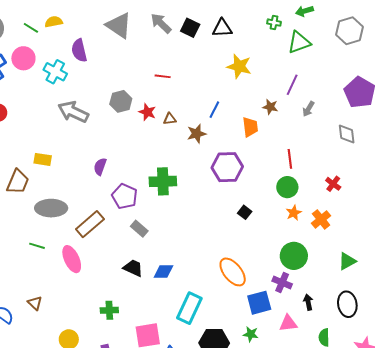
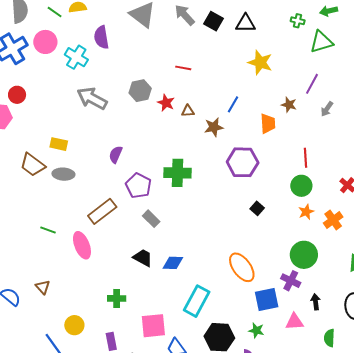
brown trapezoid: (18, 182) -> (33, 165), turned 100
gray ellipse: (51, 208) -> (63, 174), moved, size x0.7

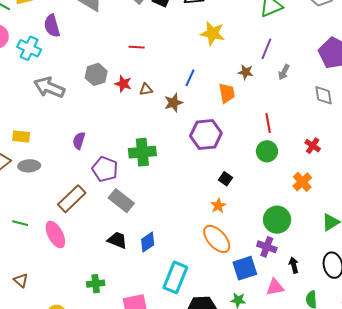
orange star: (306, 212) -> (218, 206), moved
gray rectangle: (151, 219) -> (121, 201), size x1.4
blue diamond: (173, 263) -> (148, 242), turned -30

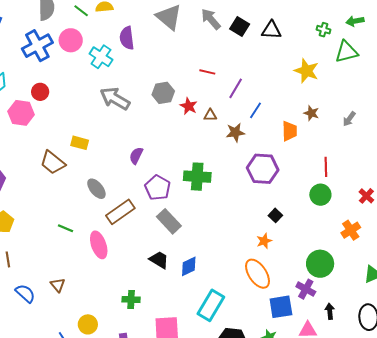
yellow star: (213, 33) -> (306, 71), moved
purple line: (266, 49) -> (236, 88), moved
gray ellipse: (29, 166) -> (96, 189), moved, turned 45

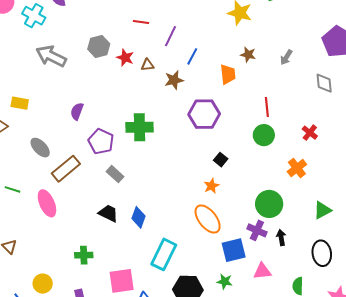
gray rectangle: (169, 221) -> (115, 174), size x0.7
blue diamond: (189, 266) -> (138, 217), turned -40
black arrow: (330, 311) -> (281, 238), moved

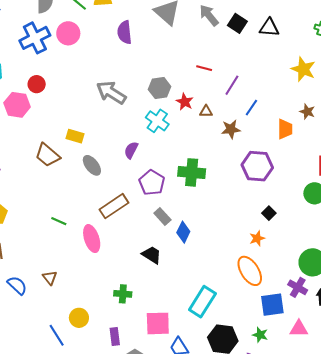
cyan cross: (34, 16) -> (157, 121), moved
gray ellipse: (40, 148) -> (92, 165), moved
blue diamond: (138, 217) -> (183, 232), moved

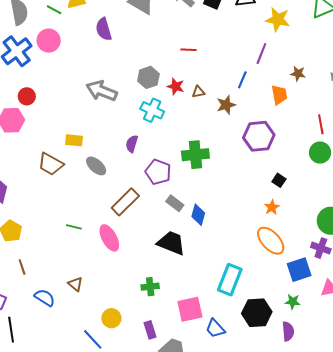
yellow star: (303, 69) -> (278, 19), moved
purple line: (232, 85) -> (261, 54), moved
black trapezoid: (152, 255) -> (171, 243), size x1.4

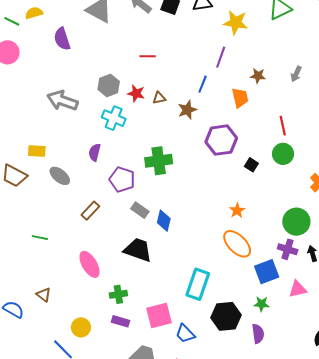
black square: (279, 180) -> (251, 165), moved
brown rectangle: (125, 202) -> (90, 211), size x0.7
pink ellipse: (109, 238) -> (90, 264), moved
purple rectangle: (150, 330) -> (120, 321), moved, turned -54

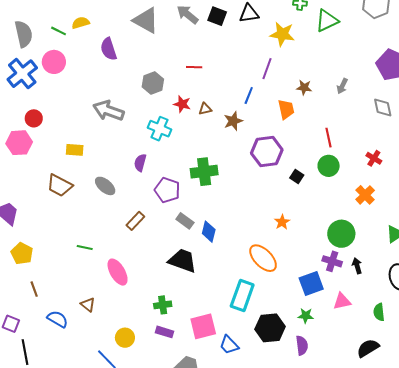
gray hexagon: (109, 85) -> (153, 83), moved
yellow rectangle: (37, 151) -> (75, 150), moved
orange ellipse: (237, 244) -> (263, 258), moved
pink ellipse: (90, 264) -> (118, 272), moved

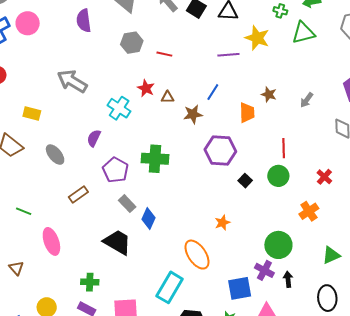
purple line: (267, 69) -> (228, 55), moved, turned 55
gray hexagon: (153, 83) -> (132, 43), moved

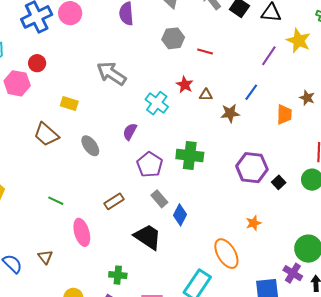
purple line: (228, 55) -> (269, 56), turned -55
purple hexagon: (220, 150) -> (252, 168), moved
brown rectangle: (78, 195) -> (114, 201), moved

